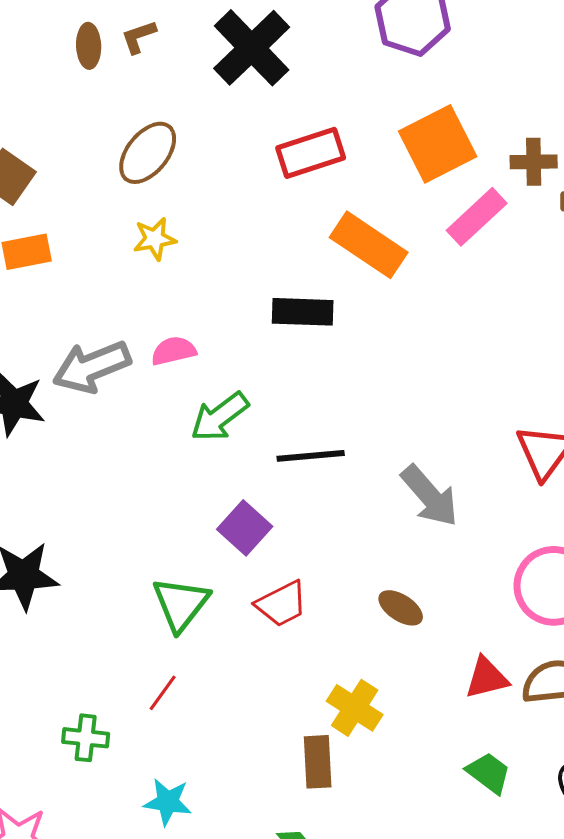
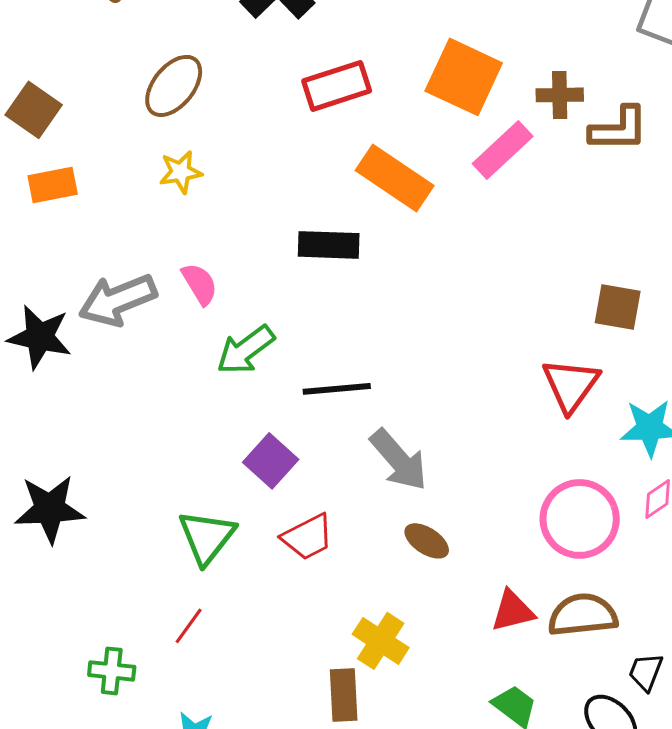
orange square: (438, 144) -> (464, 77), turned -38
pink semicircle: (174, 351) -> (200, 284), turned 72
gray arrow: (430, 496) -> (399, 460), moved

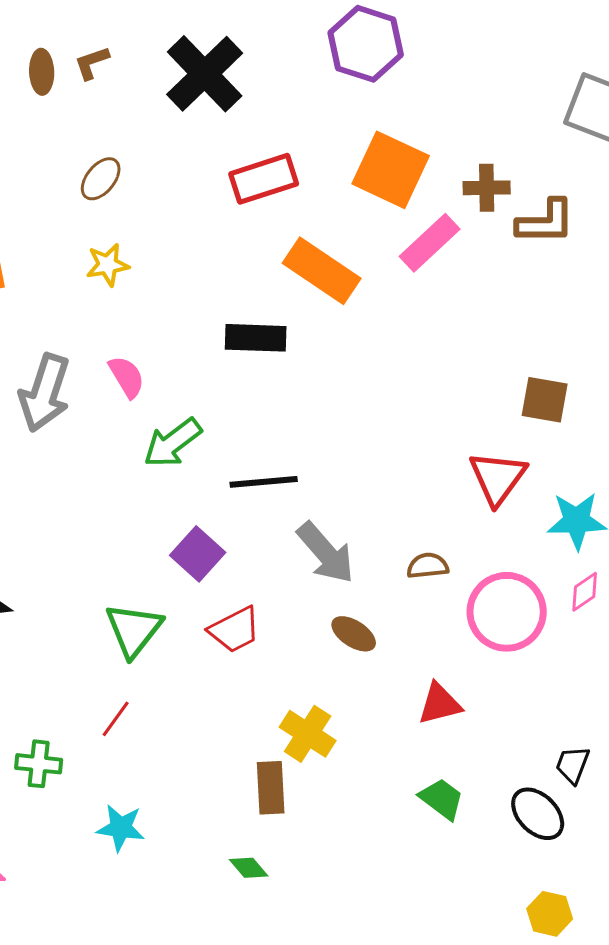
brown ellipse: (174, 86) -> (101, 179), size x0.7
gray arrow: (118, 300) -> (45, 393), turned -50
brown semicircle: (583, 615) -> (428, 566), moved, size x0.6

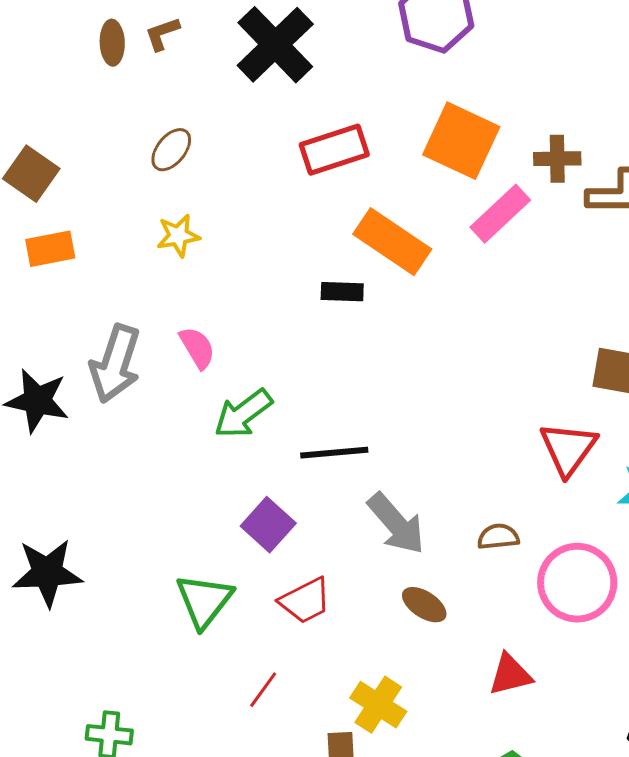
black rectangle: (256, 338) -> (342, 292), moved, size x0.7
red line: (116, 719) -> (263, 690), moved

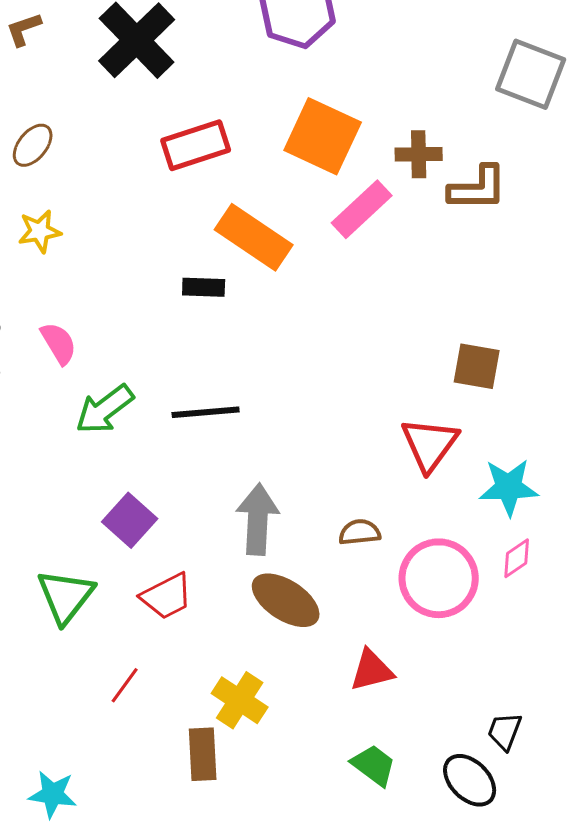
black line: (334, 453) -> (206, 412), moved
gray arrow: (396, 524) -> (258, 519), turned -136
brown ellipse: (424, 605) -> (286, 600), size x1.5

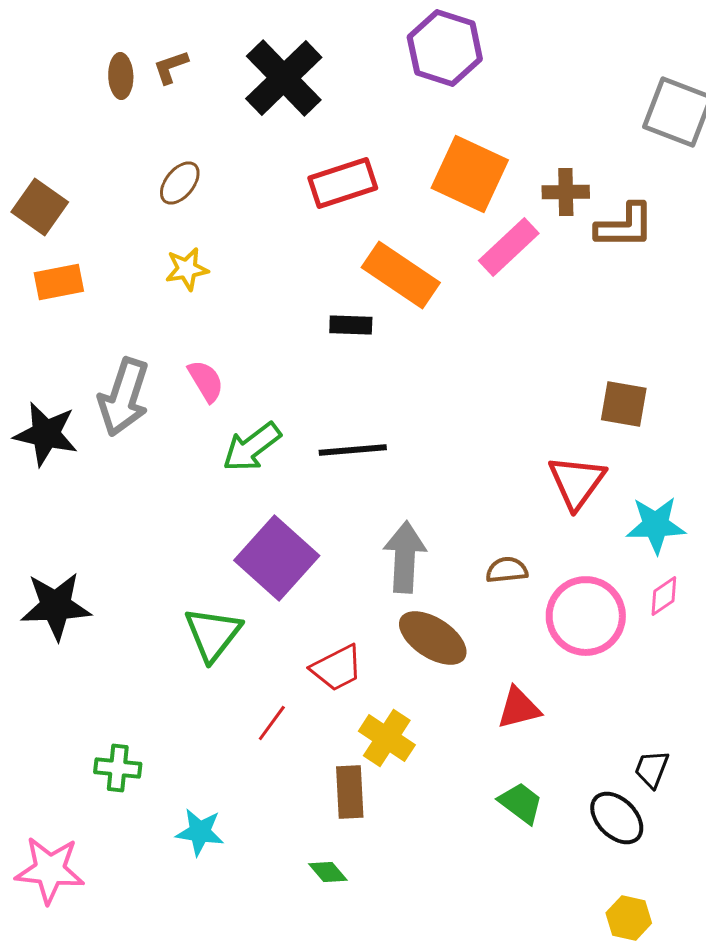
purple square: (130, 520) -> (277, 558), size x1.5
red trapezoid: (167, 596) -> (337, 668), moved

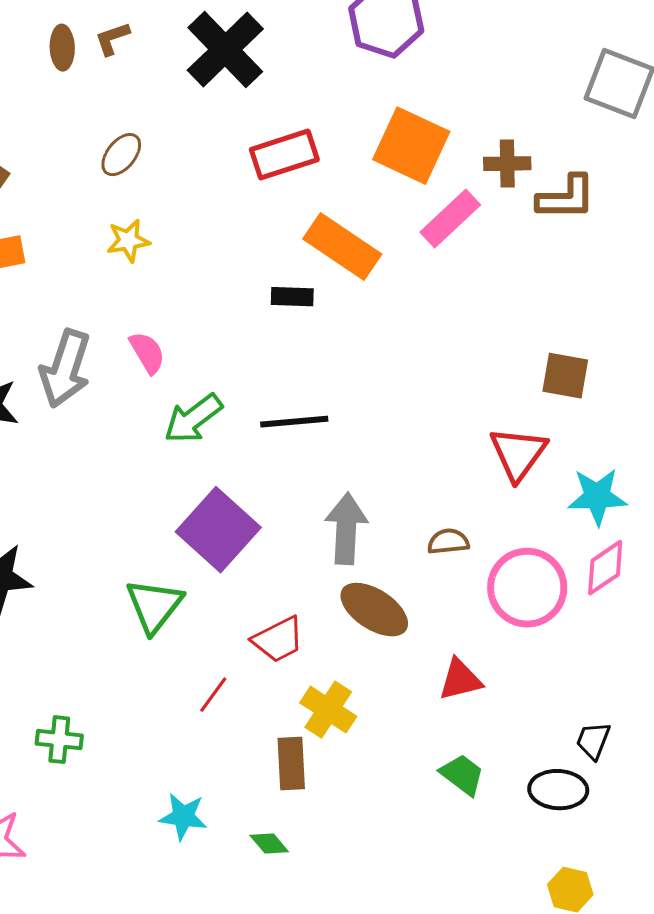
pink diamond: (664, 596) -> (605, 568), size x1.4
black ellipse: (617, 818) -> (558, 790), turned -42
cyan star: (200, 832) -> (183, 817), moved

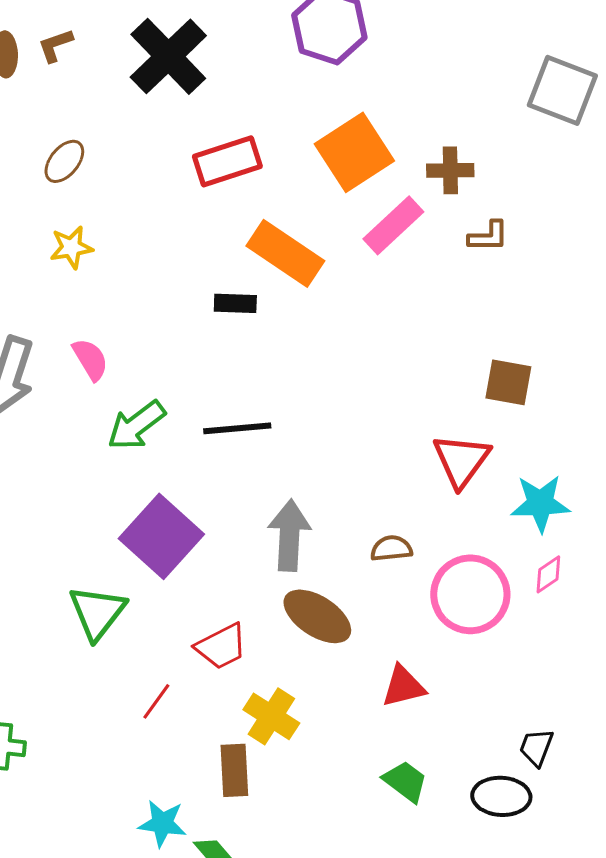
orange square: (411, 146) -> (354, 152), turned 32
brown L-shape: (566, 198) -> (488, 236), moved, size x0.7
pink diamond: (605, 568) -> (548, 574), size x0.7
cyan star: (183, 817) -> (162, 823), moved

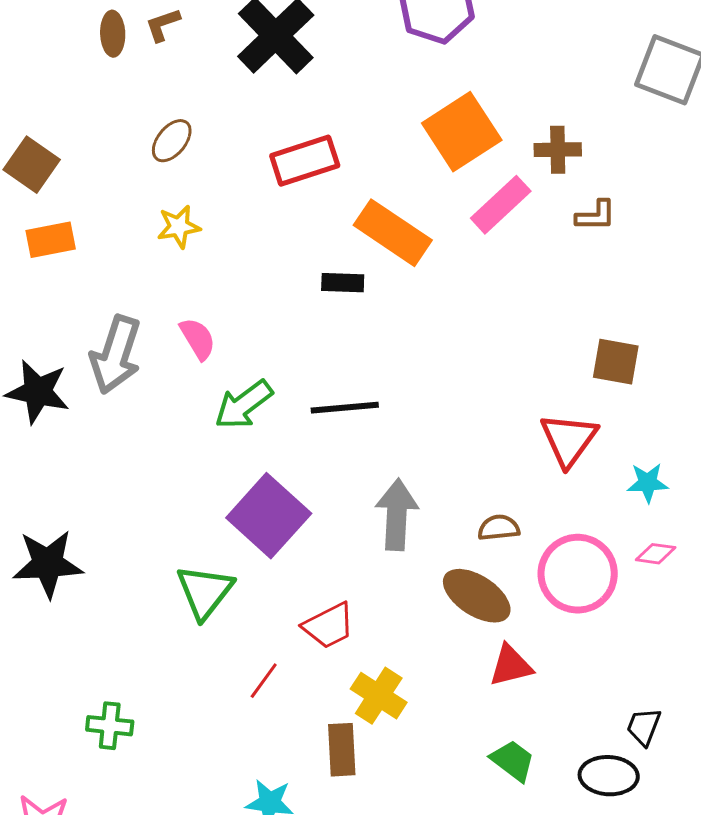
red rectangle: (227, 161) -> (305, 161), moved
cyan star: (540, 503) -> (648, 483), size x0.7
pink diamond: (548, 574) -> (656, 554), turned 42
brown ellipse: (317, 616) -> (477, 596), moved

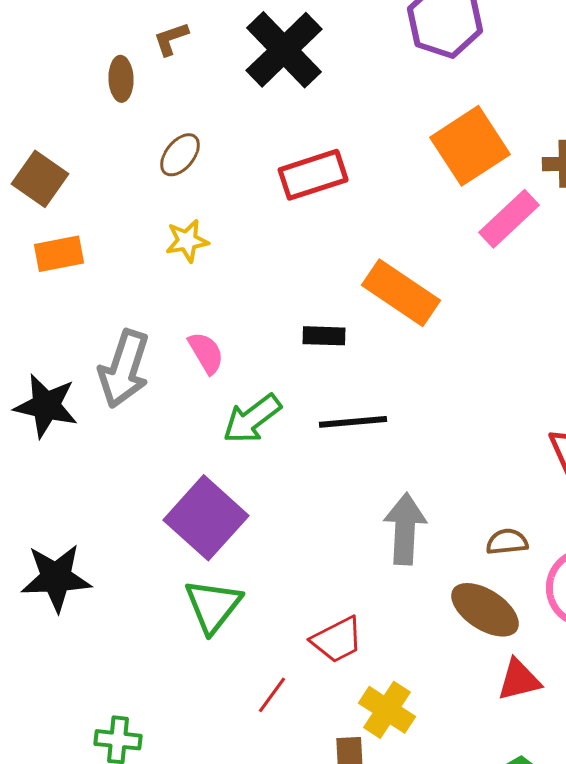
brown ellipse: (113, 34) -> (121, 79), moved
orange rectangle: (393, 233) -> (401, 293), moved
black rectangle: (343, 283) -> (324, 336), moved
purple square: (269, 516) -> (206, 518), moved

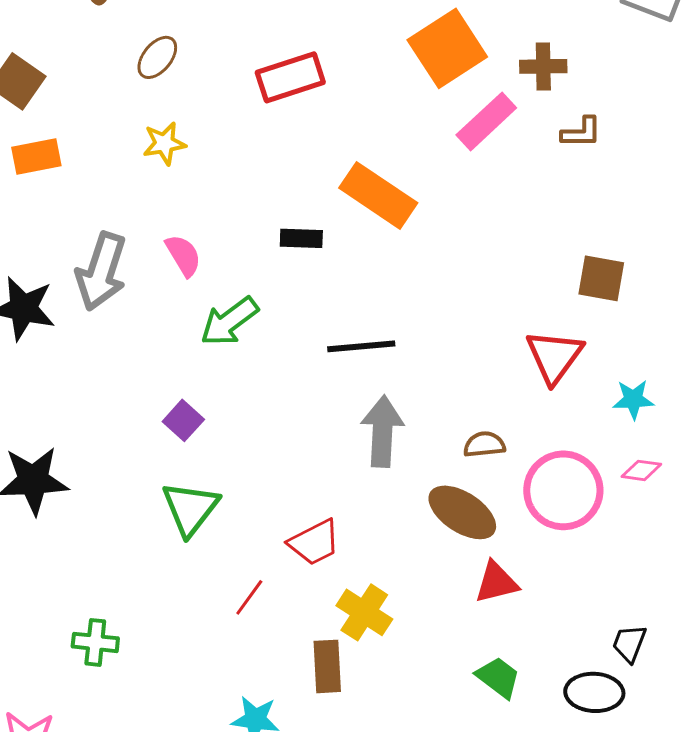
black line: (353, 422) -> (361, 346), moved
purple square: (206, 518) -> (183, 420), size x0.5

